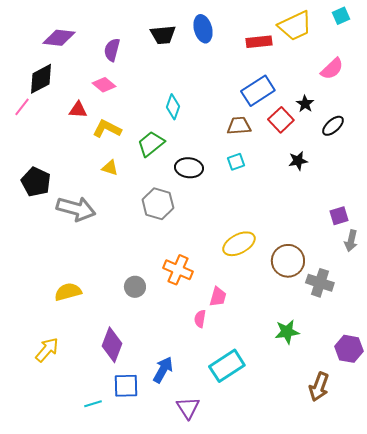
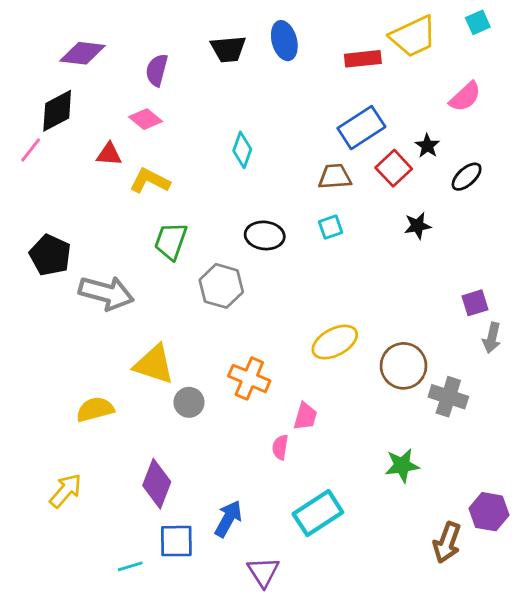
green trapezoid: (151, 144) -> (171, 241), moved, turned -32
yellow triangle: (110, 168) -> (154, 364), moved, size x1.8
purple hexagon: (349, 349) -> (489, 512), moved

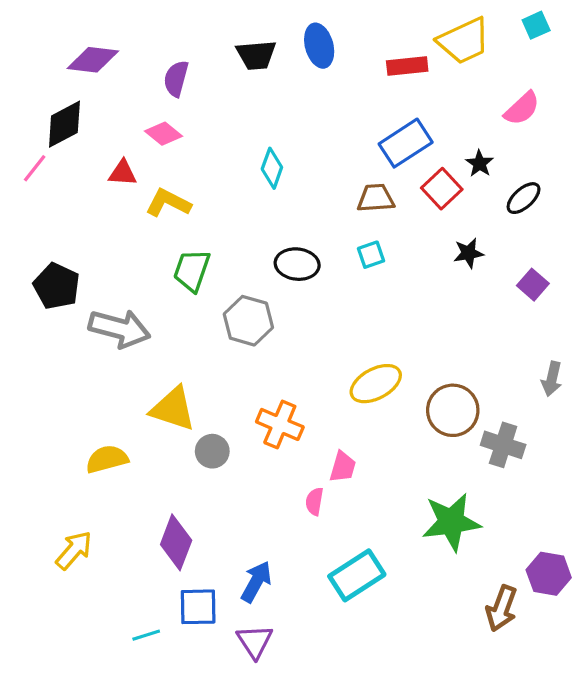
purple square: (475, 303) -> (533, 285), moved, turned -32
green star: (402, 465) -> (451, 522), size x1.5
purple triangle: (263, 572) -> (255, 641), moved

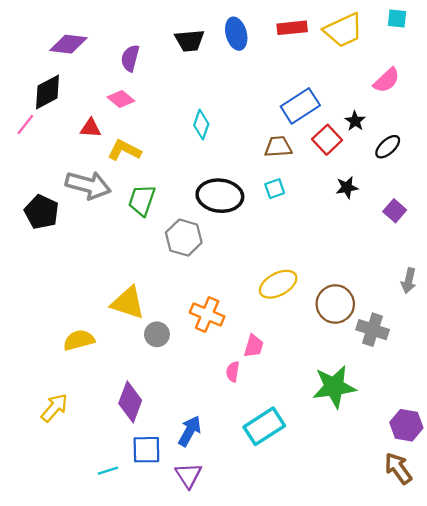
cyan square: (536, 25) -> (397, 19), turned 30
red rectangle: (407, 66) -> (292, 28), moved
black ellipse: (297, 264) -> (220, 196), size x1.4
gray arrow: (119, 329) -> (88, 185), moved
brown arrow: (502, 608) -> (398, 468), moved, turned 124

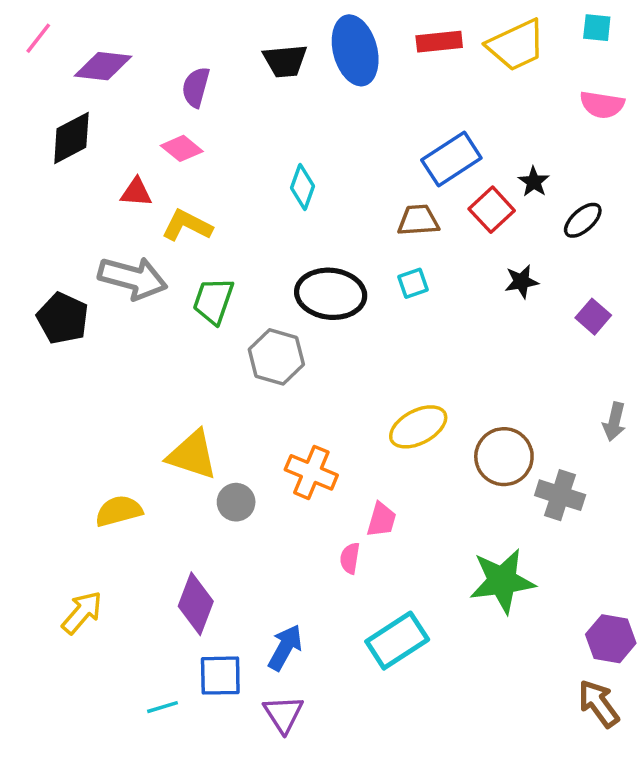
blue ellipse: (236, 34) -> (355, 50), size x1.4
pink semicircle: (387, 80) -> (602, 105), moved, turned 52
pink line: (25, 125) -> (38, 38), moved

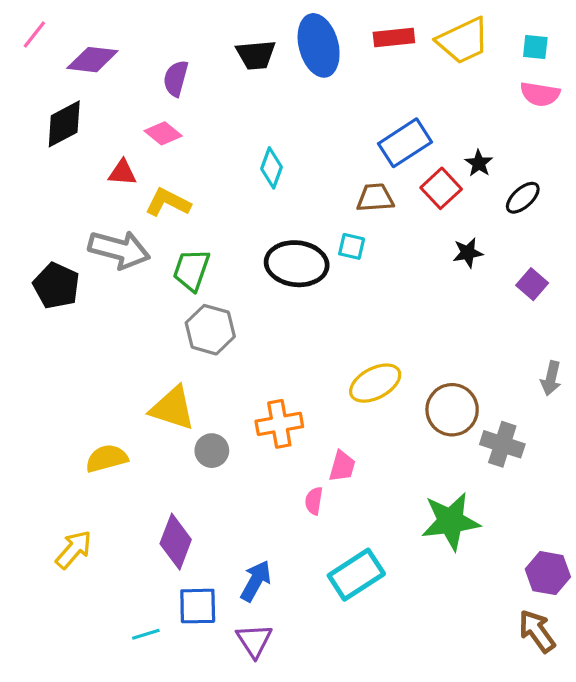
cyan square: (597, 28) -> (535, 47), moved
cyan square: (413, 283) -> (352, 246), moved, turned 32
gray hexagon: (276, 357) -> (210, 330), moved
orange cross: (311, 472) -> (279, 424), turned -33

